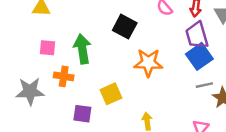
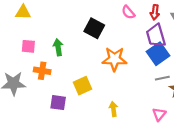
green arrow: (82, 49) -> (58, 47), size x0.7

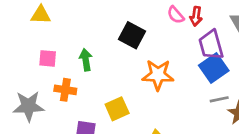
red arrow: (155, 12) -> (196, 16), moved

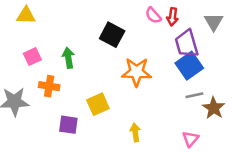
pink square: (48, 58) -> (32, 57), turned -30

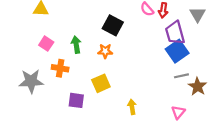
pink square: (32, 57) -> (46, 44), turned -32
orange star: (137, 72) -> (105, 51), moved, size x0.6

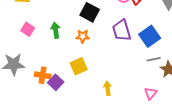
purple trapezoid: (175, 33) -> (122, 30), moved
orange cross: (60, 68) -> (43, 75), moved
purple square: (76, 100) -> (56, 82), turned 35

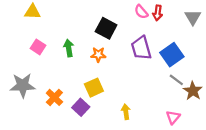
gray line: (154, 59) -> (176, 80), turned 48
orange cross: (43, 75) -> (54, 97), turned 35
purple square: (56, 82) -> (81, 107), moved

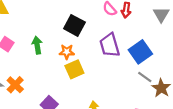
yellow square: (94, 88) -> (74, 69), moved
orange cross: (54, 97) -> (15, 85), moved

